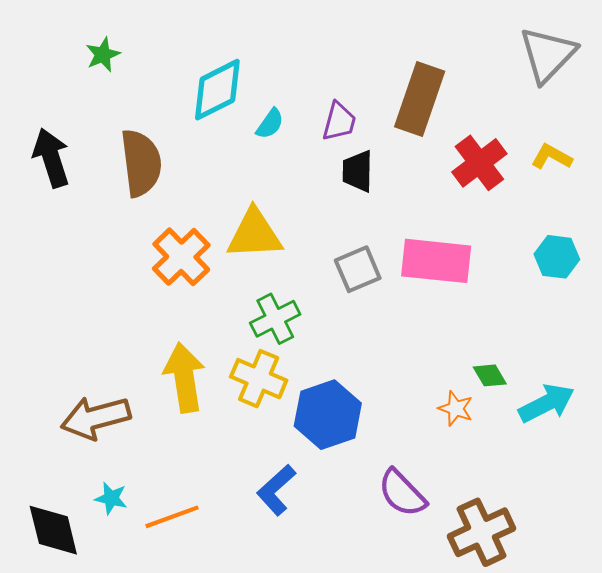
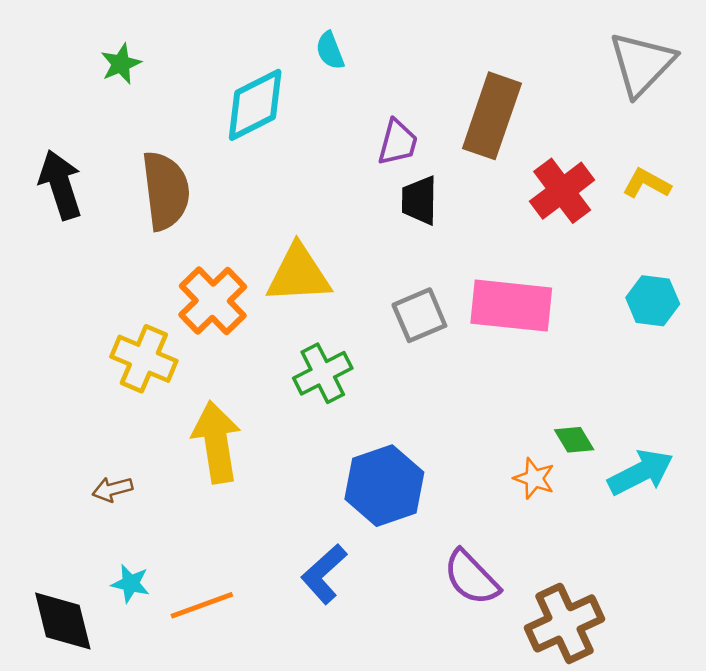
cyan semicircle: (270, 124) -> (330, 51), moved, turned 124
yellow cross: (259, 379) -> (144, 359), moved
brown arrow: (96, 418) -> (112, 489), size x0.5

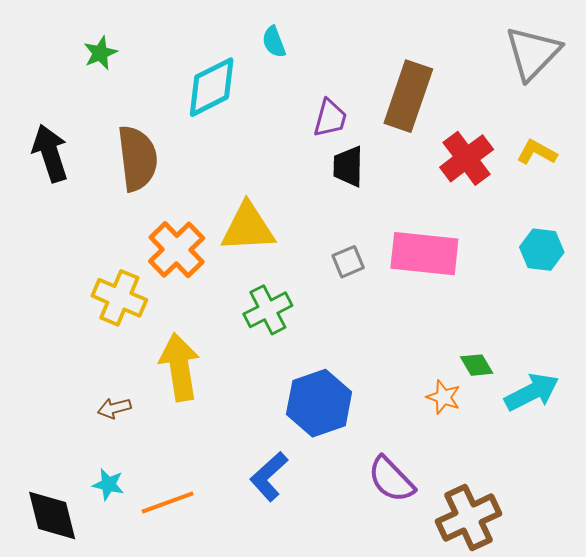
gray square: (419, 315) -> (348, 262), size x0.7
brown arrow: (112, 489) -> (114, 408), moved

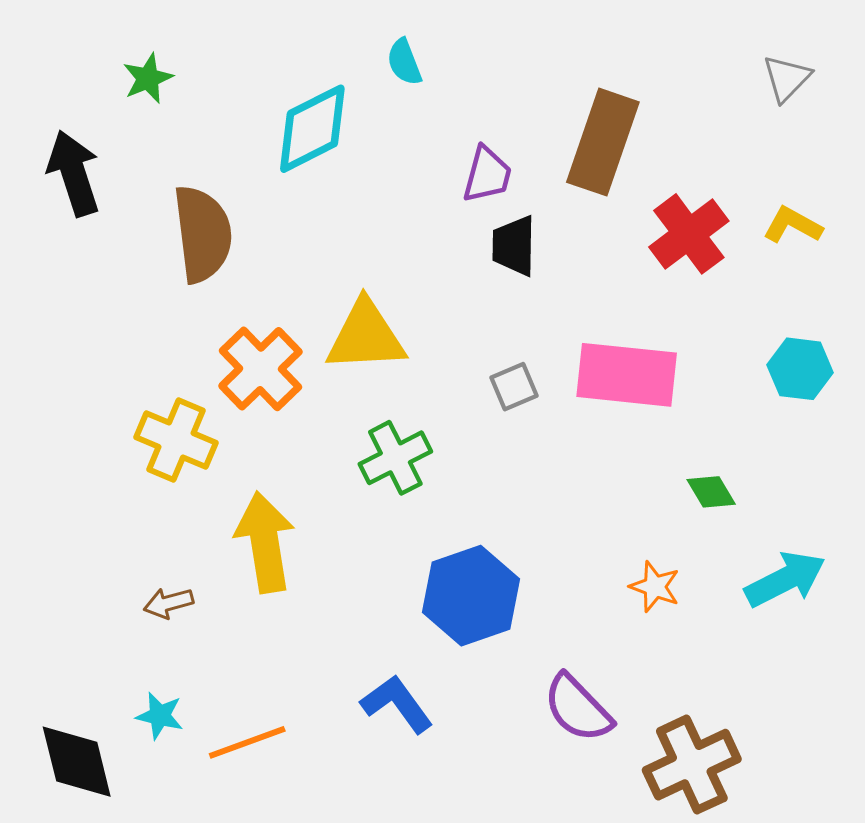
gray triangle: (533, 53) -> (787, 78), size x0.6
black arrow: (50, 153) -> (74, 173), moved
green diamond: (477, 365) -> (711, 492), moved
blue L-shape: (269, 476) -> (397, 704), turned 96

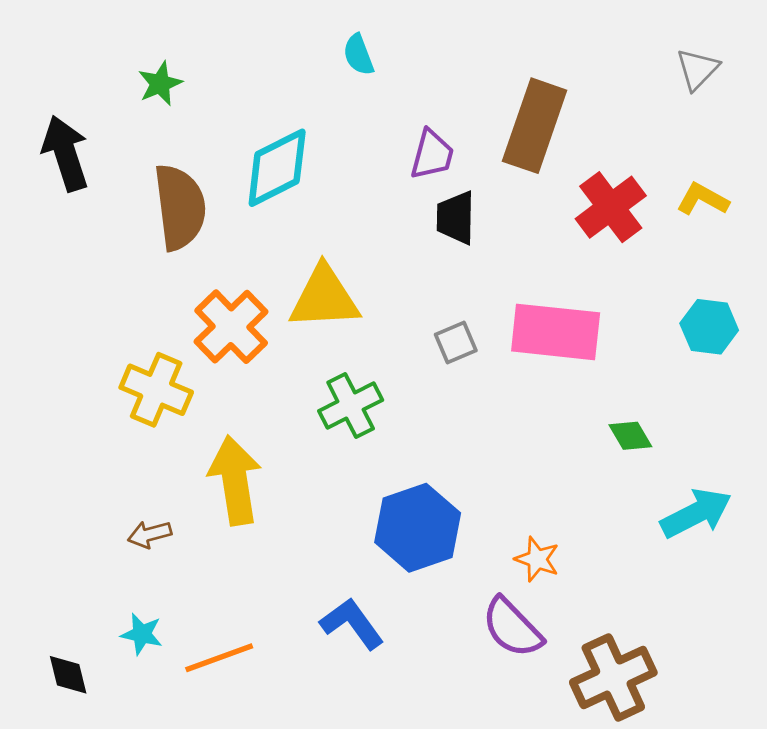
green star: (148, 78) -> (160, 84), moved
cyan diamond: (312, 129) -> (277, 168), moved
orange star: (655, 587) -> (537, 559), moved
black diamond: (77, 762) -> (68, 675), size x0.6

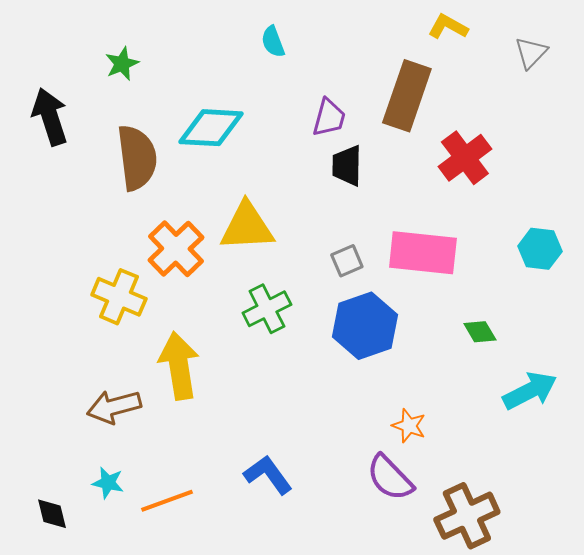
cyan diamond: (277, 168) -> (211, 128), turned 30
yellow L-shape: (703, 199) -> (448, 27), moved
blue hexagon: (418, 528) -> (365, 326), moved
brown arrow: (150, 534) -> (114, 407), size x1.6

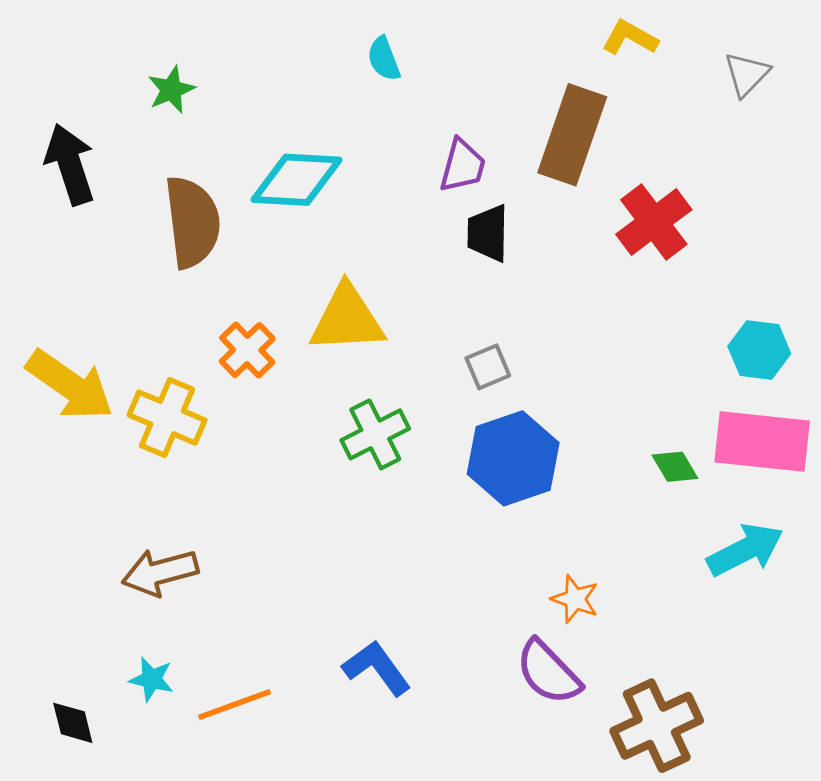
orange cross: (176, 249) -> (247, 350), size x0.7
pink rectangle: (423, 253) -> (762, 441), moved
yellow arrow: (179, 366) -> (70, 385), moved, turned 134

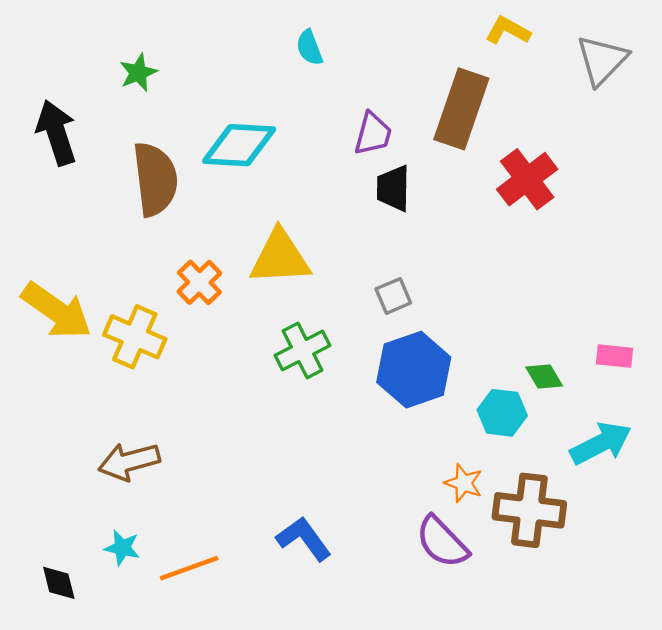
gray triangle: (747, 74) -> (602, 60), size x1.4
cyan hexagon: (759, 350) -> (502, 413), moved
pink rectangle: (762, 441) -> (614, 356), size x0.5
brown cross: (657, 726) -> (529, 510), moved, turned 32

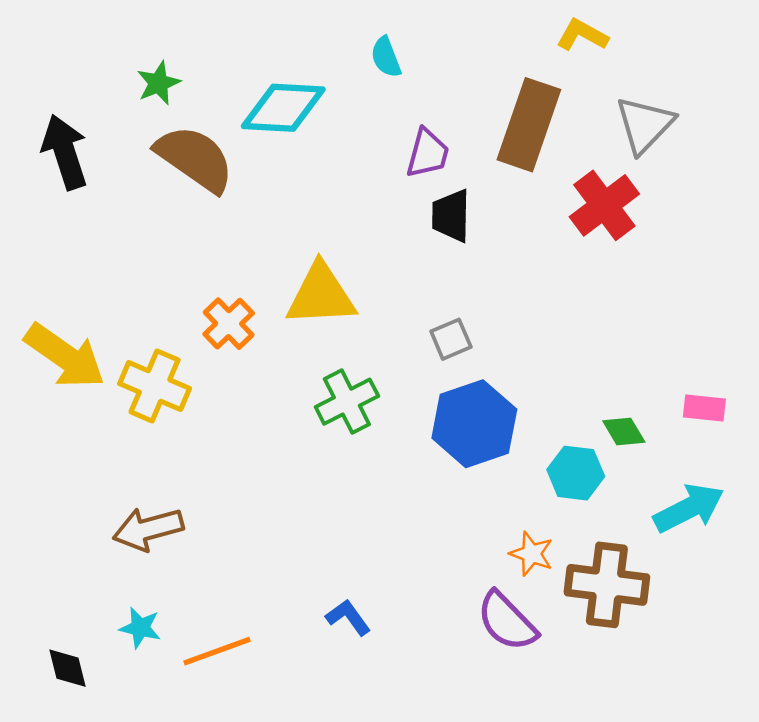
cyan semicircle: (309, 48) -> (386, 57), moved
gray triangle: (602, 60) -> (645, 125), moved
cyan diamond: (239, 145) -> (283, 108), moved
brown semicircle: (155, 179) -> (195, 159), moved, turned -48
blue L-shape: (304, 539) -> (348, 617), size x0.7

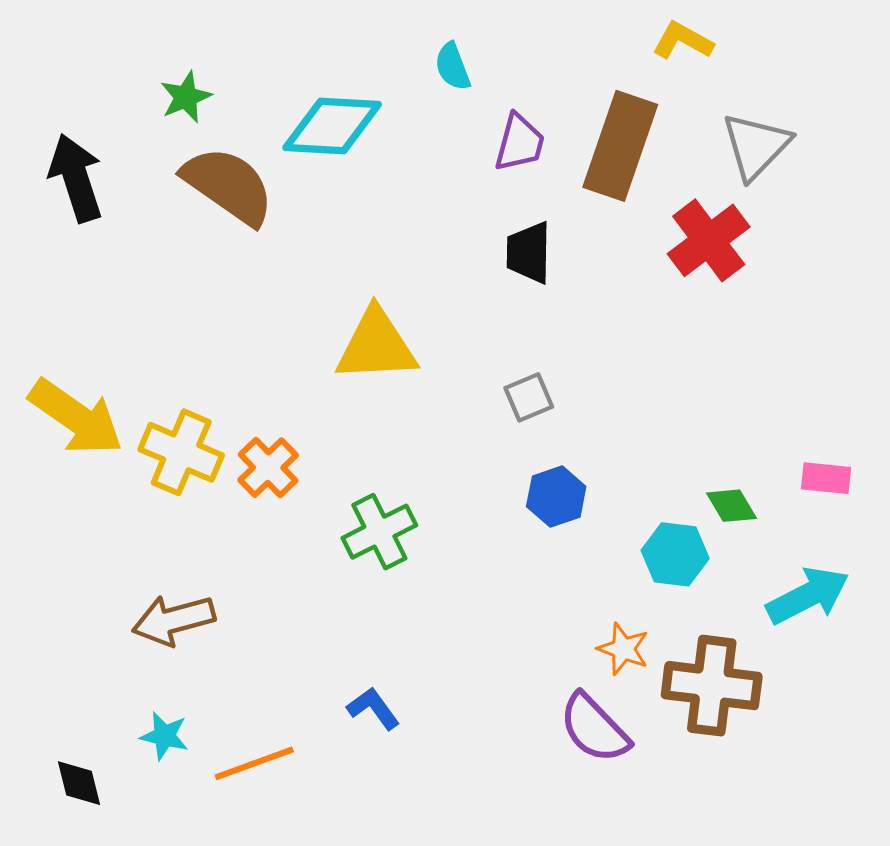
purple trapezoid: (428, 153) -> (520, 143), moved
orange cross: (229, 324) -> (268, 468), moved
green cross: (347, 402) -> (379, 532), moved
blue hexagon: (474, 424) -> (556, 497), size x0.6
blue L-shape: (348, 617) -> (373, 708), moved

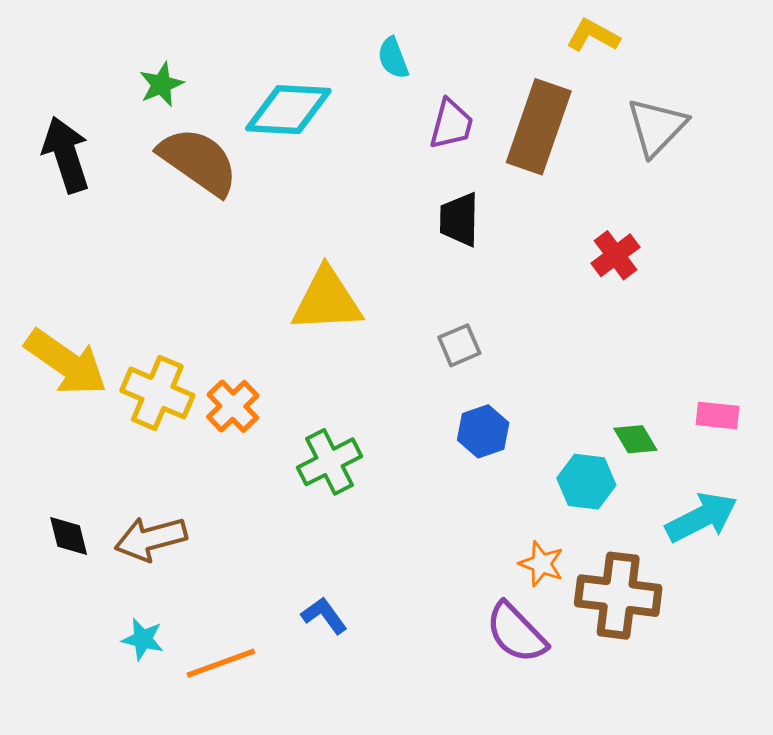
red cross: (709, 240) -> (616, 255), moved, size x0.7
black diamond: (79, 783) -> (69, 536), moved

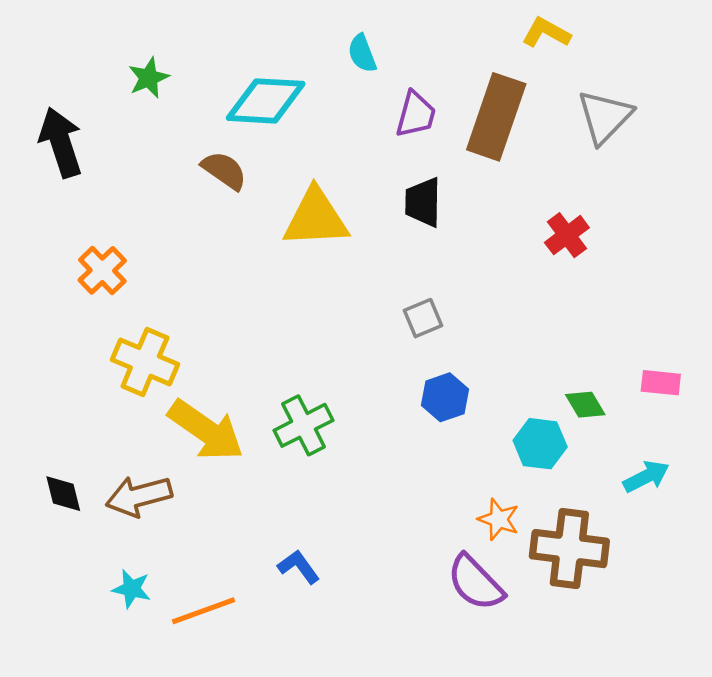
brown semicircle: (198, 161) -> (224, 170), moved, size x0.6
yellow triangle: (327, 300) -> (316, 218), moved
yellow arrow: (66, 362) -> (206, 430), moved
orange cross: (233, 406) -> (102, 270), moved
cyan arrow: (702, 517) -> (646, 477), size x0.7

